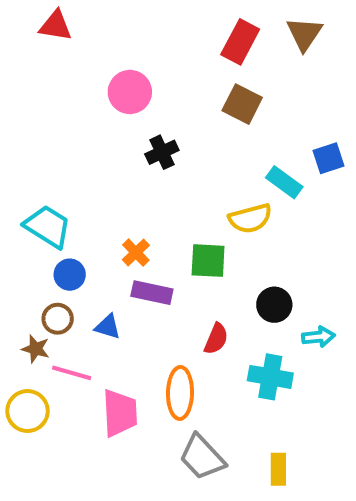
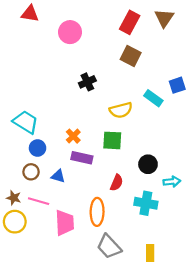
pink circle: (130, 92) -> (70, 32), moved
yellow semicircle: (250, 218) -> (121, 110), moved
brown star: (36, 349) -> (14, 198), moved

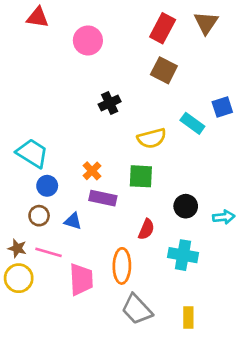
cyan arrow: (172, 182) -> (224, 217), moved

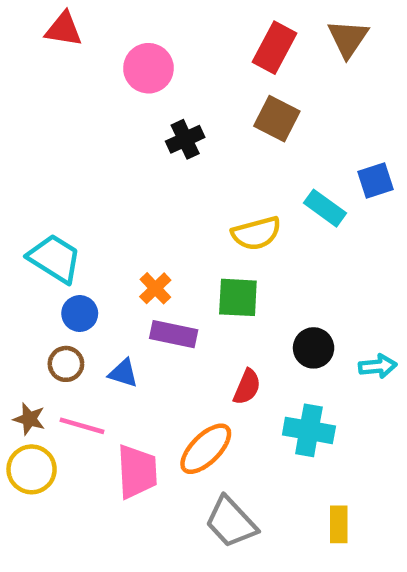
black cross: (110, 103) -> (185, 139), moved
orange ellipse: (122, 266) -> (206, 449), turned 44
yellow rectangle: (188, 318) -> (339, 524), moved

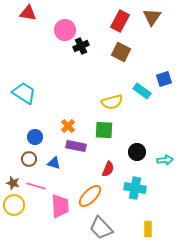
black cross: (185, 139) -> (81, 46), moved
cyan trapezoid: (54, 258) -> (24, 93), moved

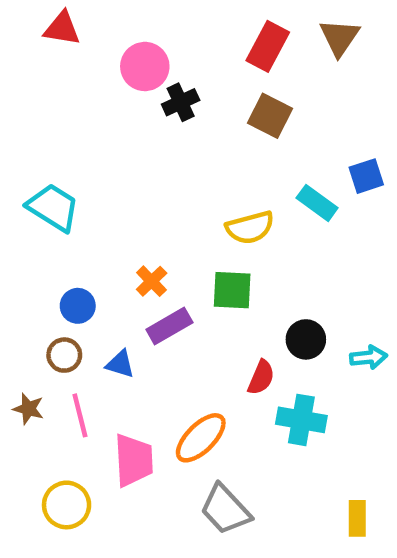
purple rectangle: (76, 146) -> (169, 326), turned -42
red semicircle: (108, 169) -> (261, 377), moved
pink line: (36, 186) -> (80, 415), turned 60
yellow circle: (14, 205) -> (67, 505), moved
yellow rectangle: (148, 229) -> (357, 518), moved

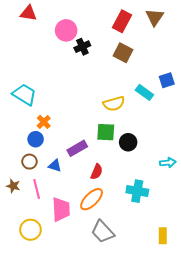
orange cross: (152, 281) -> (44, 122), moved
black circle: (306, 339) -> (128, 142), moved
red semicircle: (261, 377) -> (97, 172), moved

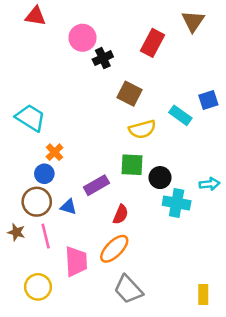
red rectangle: (122, 21) -> (152, 43), moved
brown square: (123, 53) -> (130, 94), moved
brown circle: (29, 162) -> (37, 202), size x1.5
cyan arrow: (168, 163) -> (210, 184), moved
cyan cross: (137, 191) -> (177, 203), moved

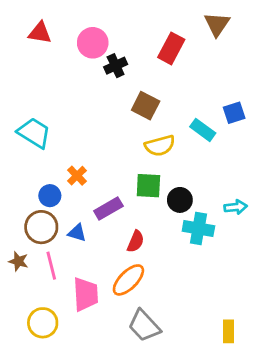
red triangle: (35, 16) -> (40, 33), moved
orange cross: (55, 152) -> (77, 176), moved

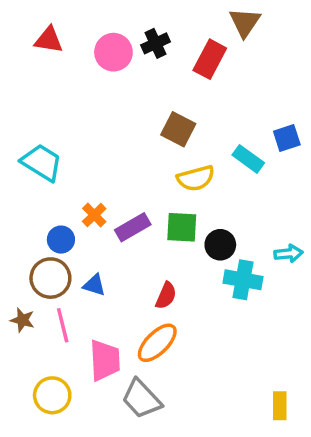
brown triangle: (217, 24) -> (245, 22), moved
black cross: (116, 66) -> (156, 43), moved
purple rectangle: (108, 209) -> (133, 227), moved
gray trapezoid: (144, 326) -> (141, 399), moved

